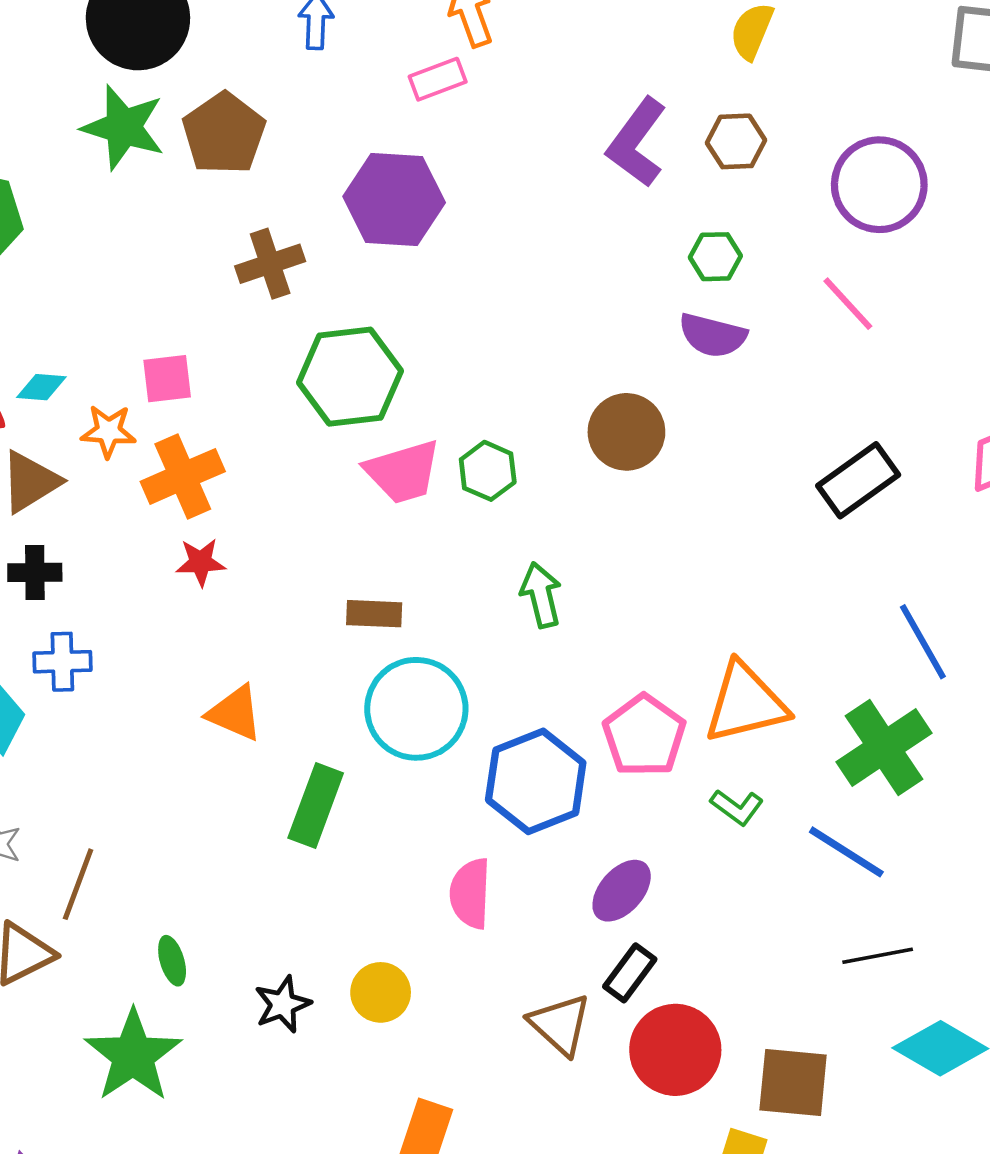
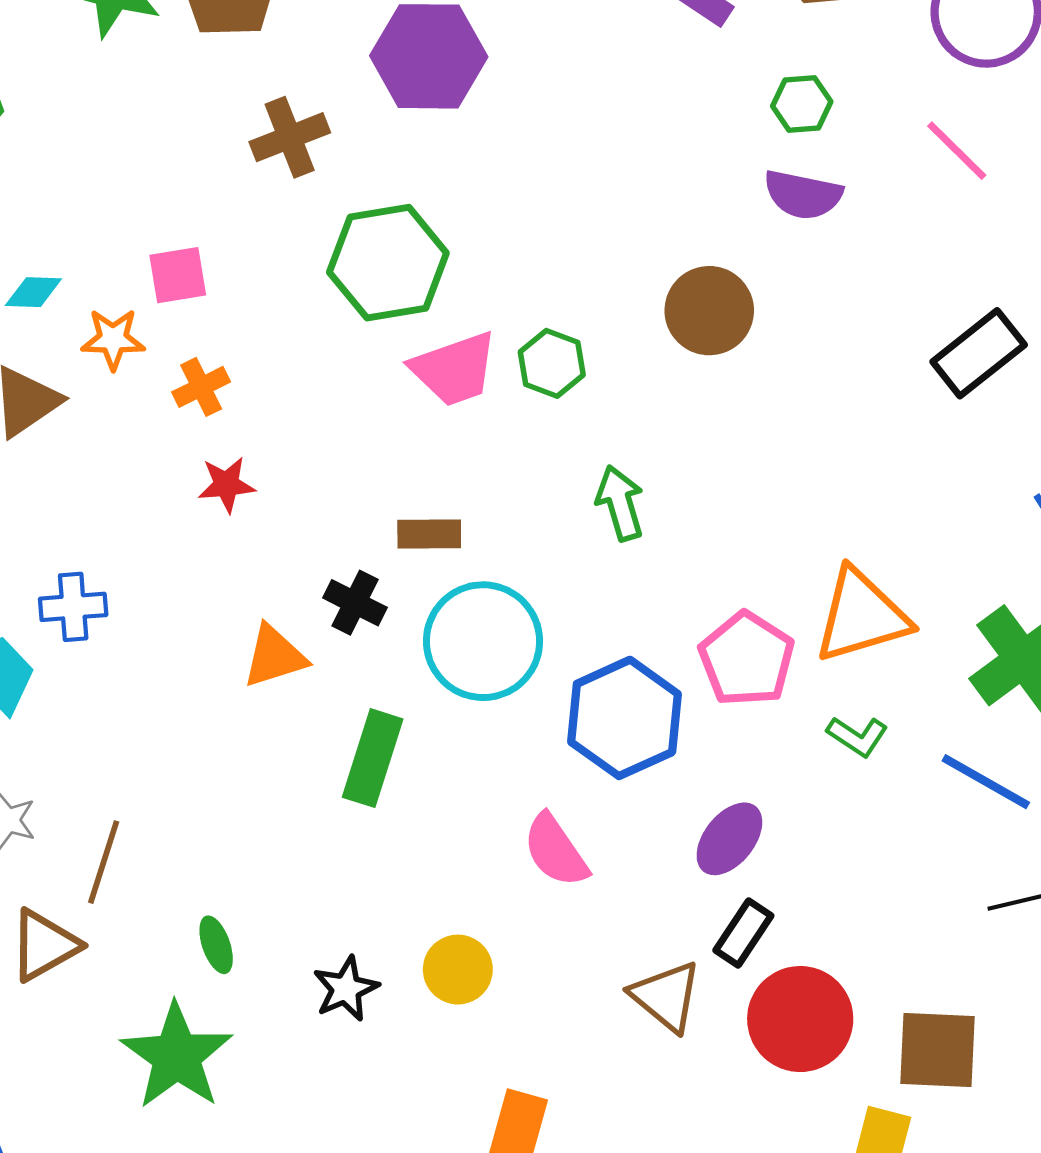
orange cross: (183, 476) -> (201, 387), size x0.6
black cross: (35, 572) -> (355, 603), moved, turned 30
orange triangle: (235, 713) -> (274, 656), turned -38
pink semicircle: (470, 893) -> (556, 851), turned -34

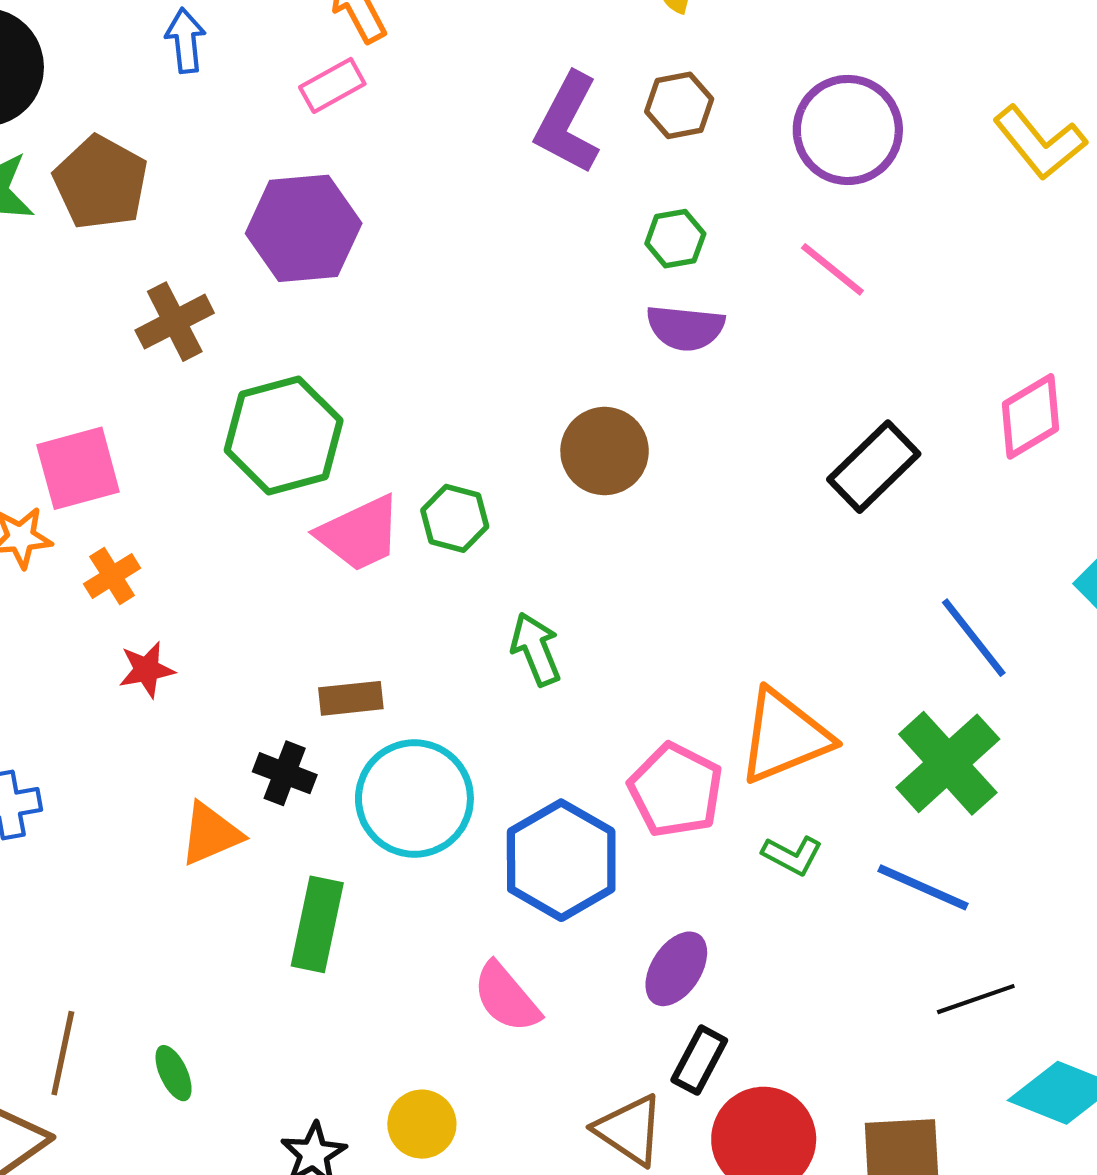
pink square: (178, 275) -> (78, 468), size x1.4
green ellipse: (216, 945) -> (174, 1073), moved

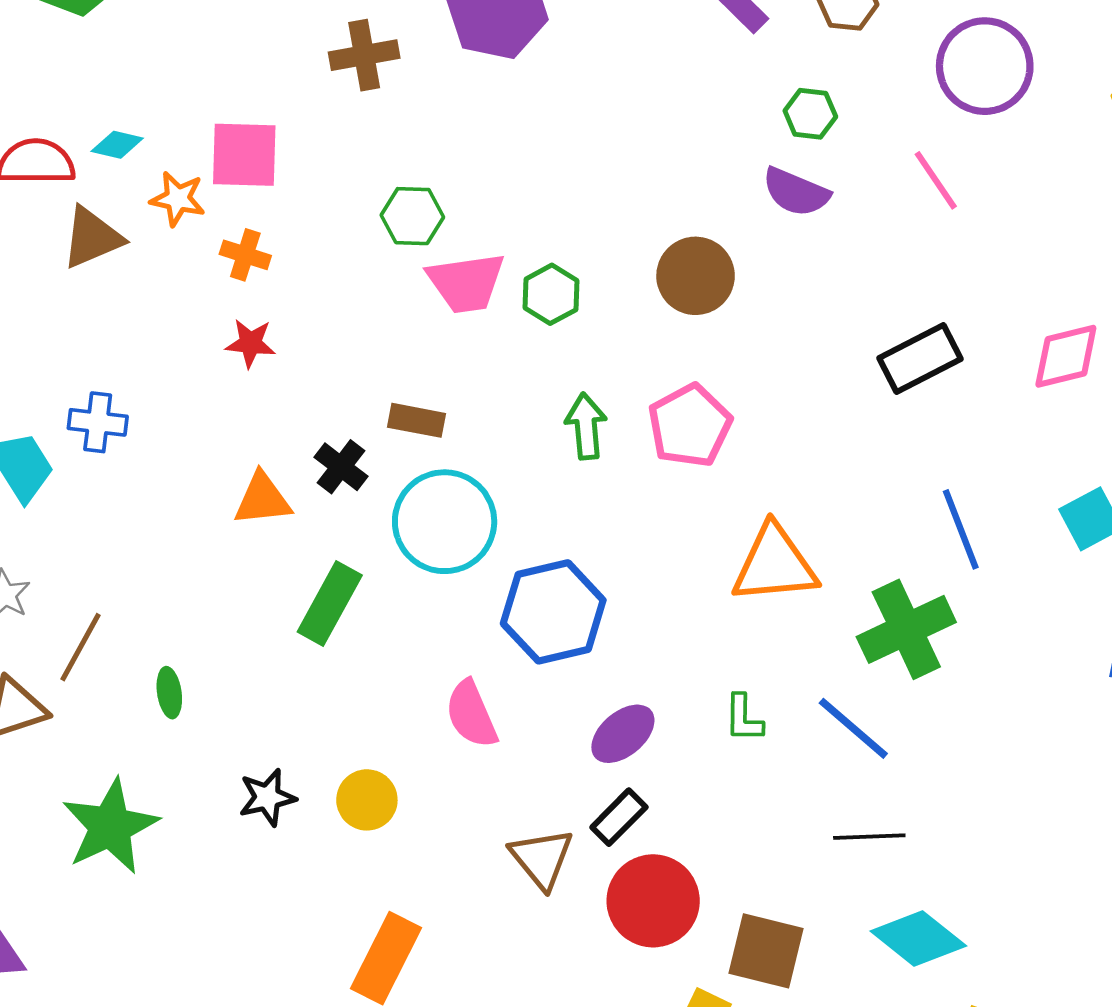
green hexagon: (284, 435) -> (412, 216), moved, size x0.6
orange cross: (112, 576) -> (245, 255), turned 33
pink pentagon: (676, 790) -> (690, 426), moved
green L-shape: (792, 855) -> (744, 718), moved, turned 46

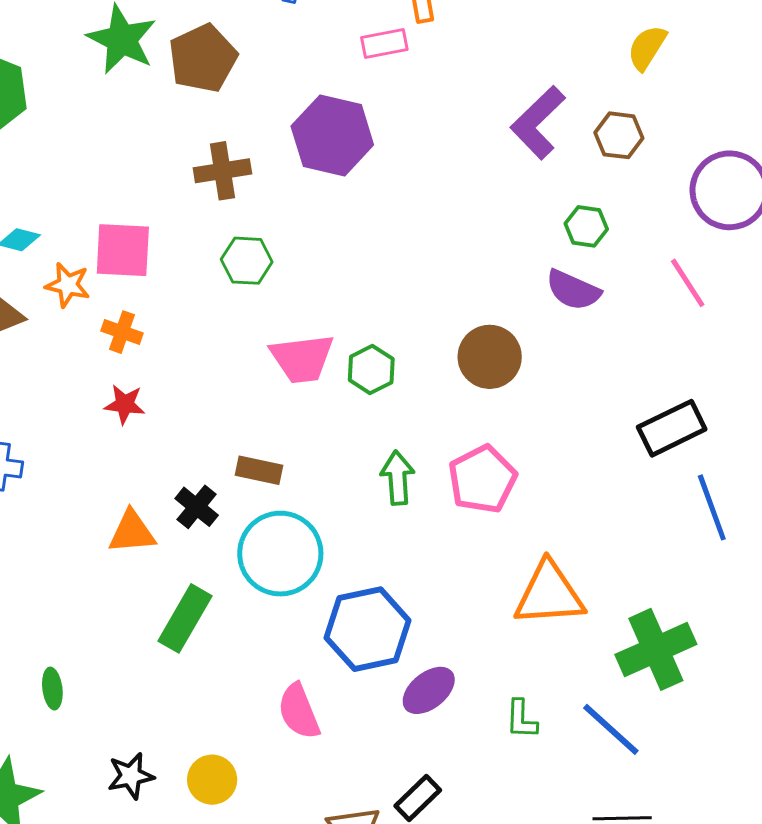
green hexagon: (412, 216) -> (247, 261), moved
blue line: (961, 529) -> (712, 507), moved
purple ellipse: (623, 734) -> (429, 690), moved

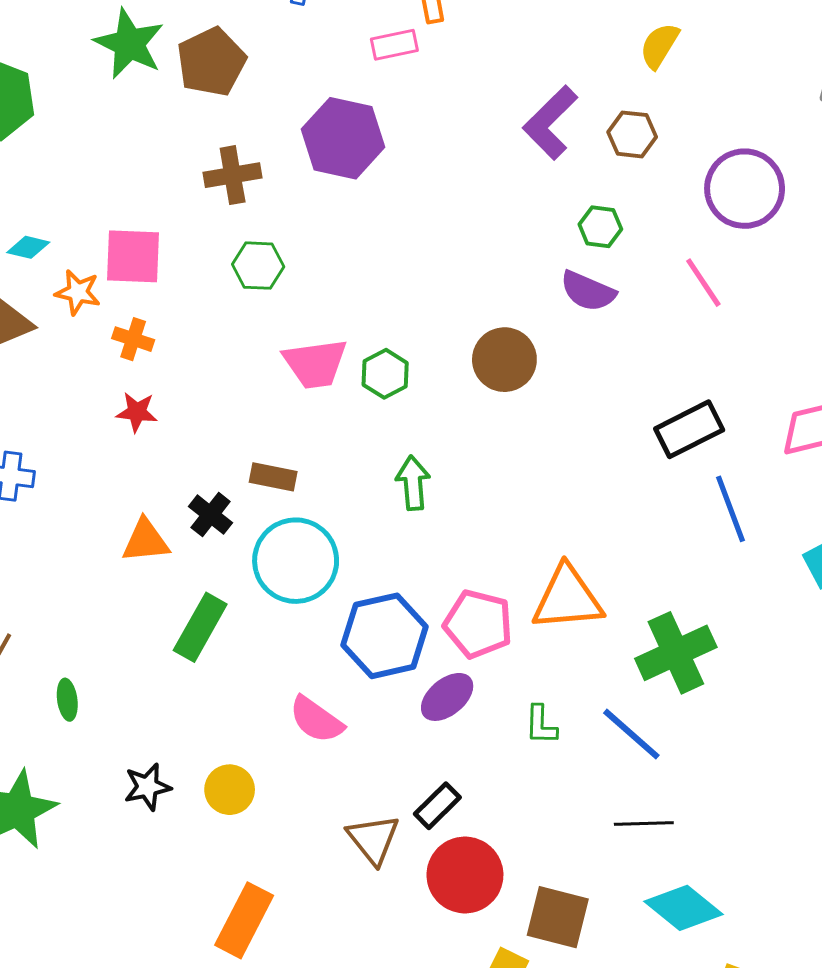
pink pentagon: (482, 479) -> (478, 624), moved, turned -30
pink semicircle: (299, 711) -> (316, 720), turned -32

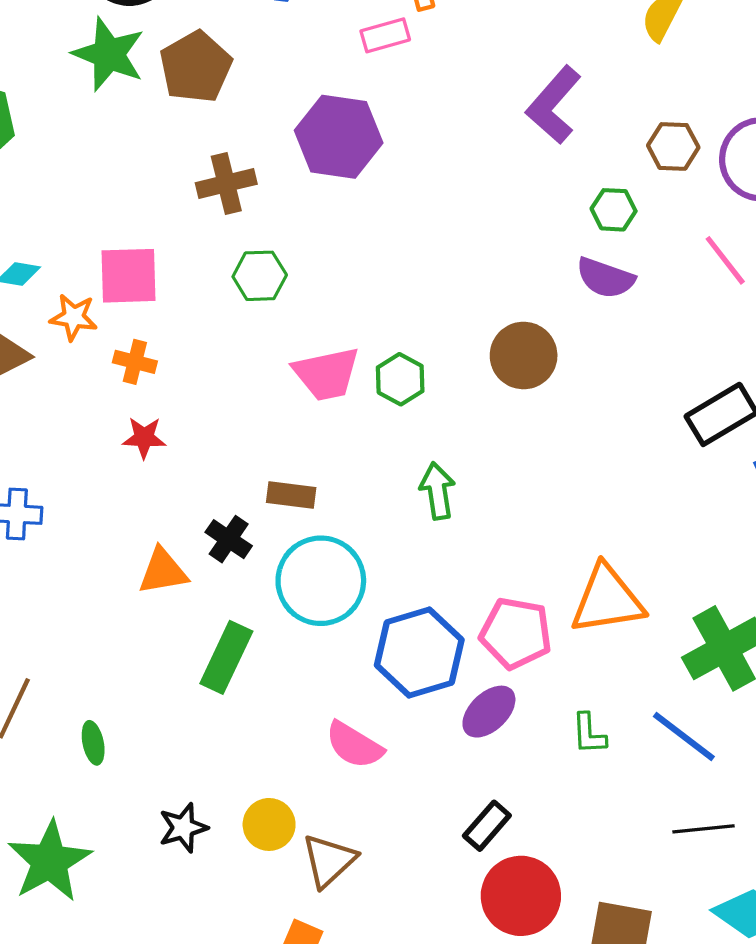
brown hexagon: (632, 134) -> (673, 146), moved
brown triangle: (373, 839) -> (329, 861), moved, turned 30

